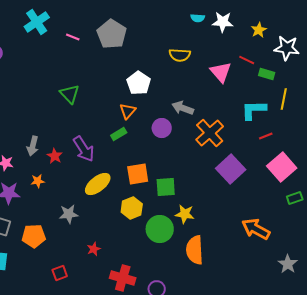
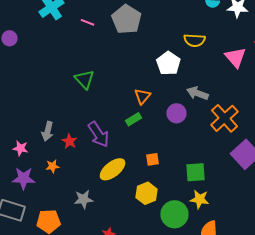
white pentagon: (139, 83) -> (168, 63), moved
orange square: (138, 174) -> (152, 159), size x0.6
green square: (166, 187) -> (195, 172), moved

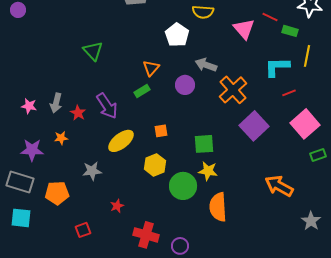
pink star: (20, 148) -> (29, 106), moved

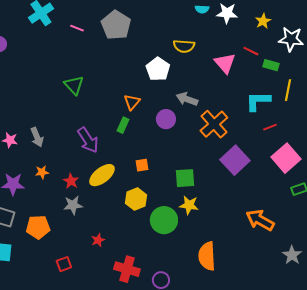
green rectangle: (142, 91) -> (123, 125), turned -35
gray arrow: (56, 103) -> (37, 137), turned -36
red star: (78, 113) -> (71, 181), moved
orange semicircle: (218, 207) -> (207, 256), moved

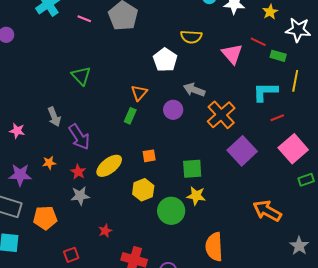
gray arrow: (37, 137) -> (54, 117), moved
purple arrow: (88, 140) -> (79, 137), moved

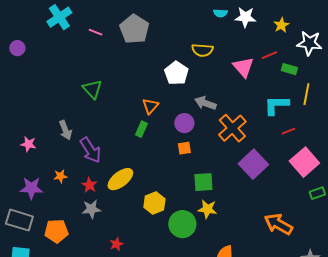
red line: (258, 42) -> (269, 55), turned -49
orange square: (149, 156) -> (184, 148), moved

